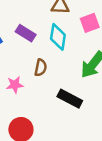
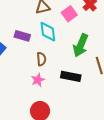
pink star: (15, 85) -> (38, 80), moved

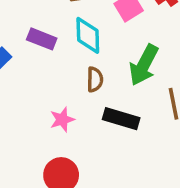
brown semicircle: (41, 59) -> (95, 79), moved

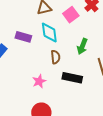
green arrow: (144, 65) -> (82, 46), size x0.7

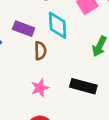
brown semicircle: (55, 57) -> (40, 51), moved

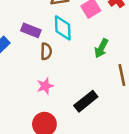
black rectangle: (83, 86) -> (86, 101), moved, turned -55

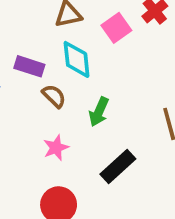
green arrow: (101, 48) -> (99, 112), moved
brown semicircle: (46, 51) -> (54, 96), turned -42

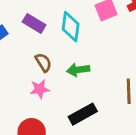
brown semicircle: (54, 96) -> (43, 62), moved
green arrow: (99, 112) -> (78, 70), turned 45

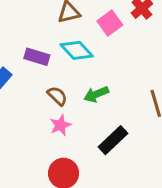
cyan diamond: (71, 27) -> (77, 50), turned -36

